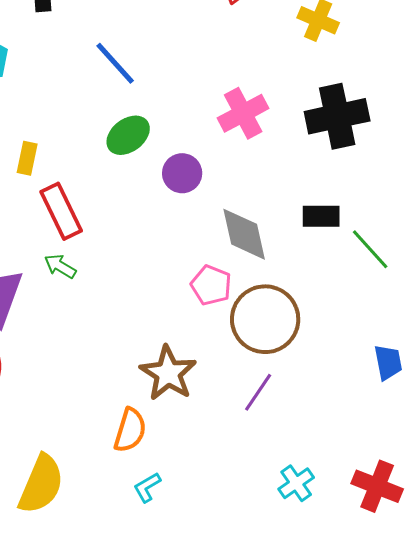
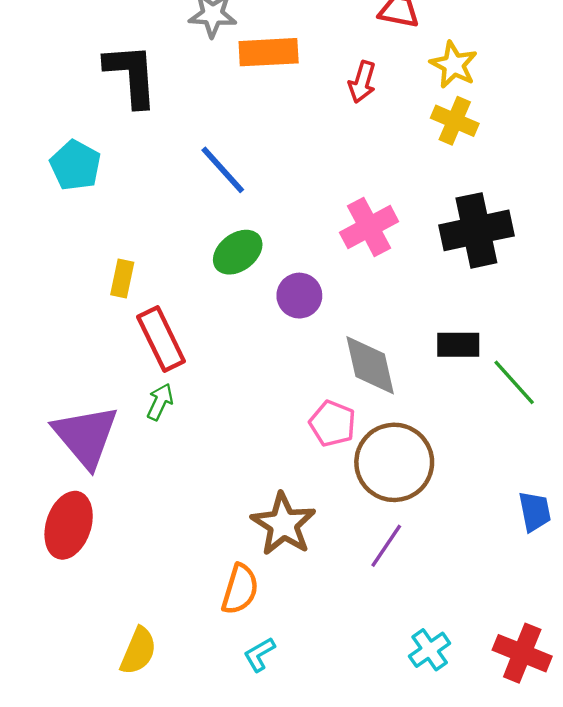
green arrow: (60, 266) -> (160, 402), turned 84
yellow semicircle: (41, 484) -> (138, 651), size x0.7

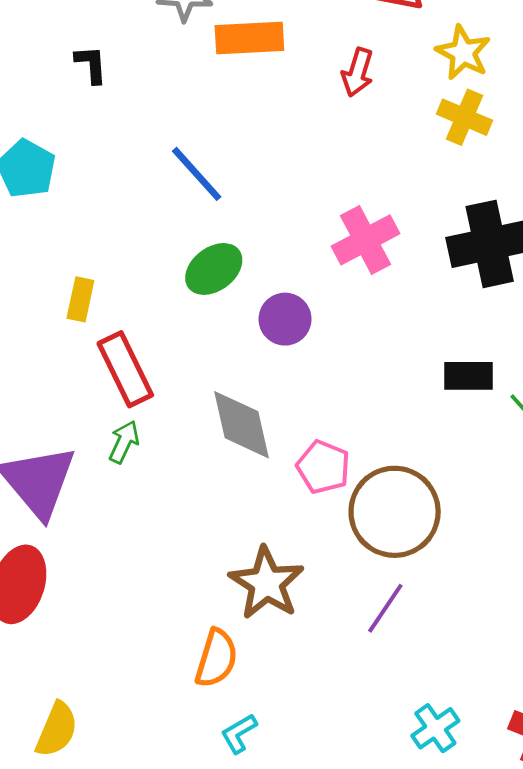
black L-shape: (131, 75) -> (91, 64), size x0.5
gray diamond: (370, 365) -> (241, 425), moved
yellow semicircle: (138, 651) -> (57, 730), moved

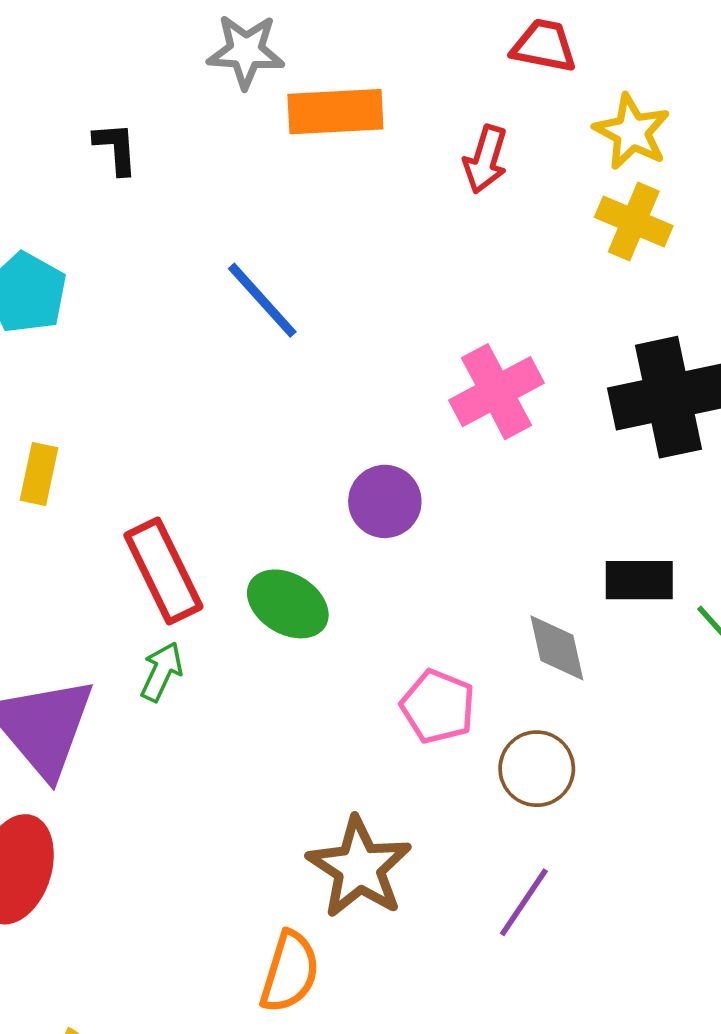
green ellipse: (214, 269) -> (288, 604), moved, turned 68
yellow rectangle: (80, 299) -> (39, 474), moved
gray diamond: (241, 425) -> (557, 648), moved, size x0.7
brown circle: (395, 512) -> (537, 769), size x0.6

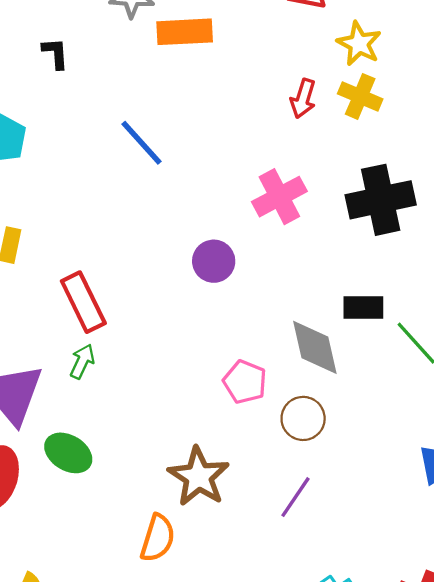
red arrow: (485, 159) -> (303, 99), moved
green ellipse: (288, 604) -> (68, 453), moved
gray diamond: (557, 648) -> (315, 347), size x1.4

